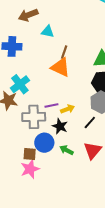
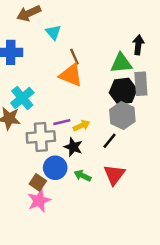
cyan triangle: (48, 32) -> (53, 32), turned 40
brown line: (64, 52) -> (74, 57), turned -40
brown square: (30, 154) -> (38, 182), turned 32

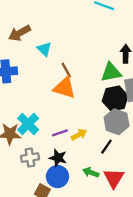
cyan cross: (22, 98) -> (28, 124), moved
gray cross: (41, 137) -> (30, 158), moved, size x0.7
black star: (73, 147) -> (58, 158), moved
green arrow: (83, 176) -> (91, 172), moved

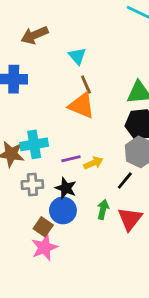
cyan triangle: (44, 49) -> (77, 56), moved
cyan cross: (28, 124) -> (34, 144), turned 30
green arrow: (91, 172) -> (103, 209), turned 77

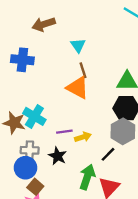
cyan cross: (34, 144) -> (34, 116), turned 35
green arrow: (103, 209) -> (87, 177), size x1.5
blue circle: (63, 210) -> (25, 168), moved

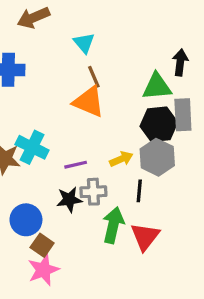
yellow arrow: (83, 137) -> (121, 159), moved
gray cross: (30, 150) -> (93, 192), moved
black line: (108, 154) -> (139, 191), turned -35
black star: (58, 156) -> (69, 200), turned -30

